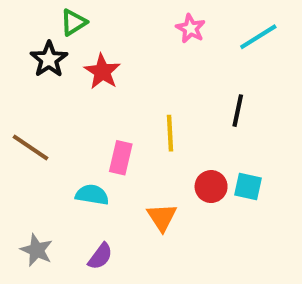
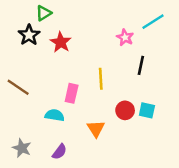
pink star: (191, 28) -> (125, 37), moved

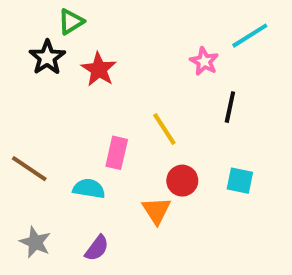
yellow line: (101, 79) -> (164, 129), turned -30
brown line: (18, 87) -> (29, 169), moved
red circle: (125, 110) -> (182, 181), moved

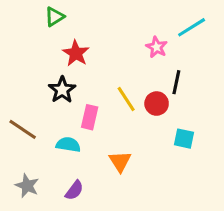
black star: (47, 57) -> (62, 90), moved
red circle: (182, 181) -> (157, 104), moved

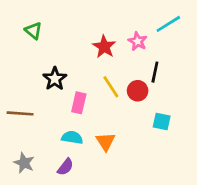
green triangle: (55, 17) -> (33, 31), moved, turned -48
red star: (76, 53) -> (104, 47), moved
brown line: (23, 129) -> (20, 113), turned -30
cyan semicircle: (68, 145) -> (72, 138), moved

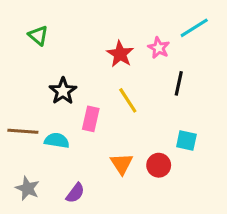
red circle: (138, 91) -> (159, 165), moved
cyan semicircle: (72, 138) -> (57, 140), moved

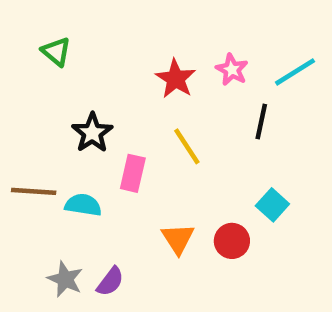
cyan line: (194, 28) -> (295, 72), moved
cyan square: (186, 140) -> (272, 205), turned 30
gray star: (27, 188) -> (65, 279), moved

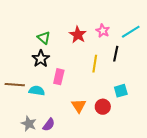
green triangle: (56, 52) -> (44, 38), moved
yellow line: (187, 146) -> (95, 64), moved, turned 42
cyan square: (272, 205) -> (121, 91), turned 32

